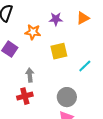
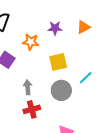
red cross: (25, 96) -> (32, 109), moved
gray circle: (67, 97) -> (61, 90), moved

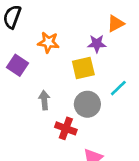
purple star: (55, 28) -> (97, 44), moved
red cross: (32, 109) -> (66, 128), moved, turned 35

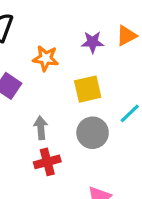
purple star: (97, 44) -> (93, 42), moved
red cross: (66, 128) -> (47, 162), moved, turned -35

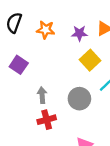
orange star: (46, 58) -> (46, 30), moved
yellow square: (88, 89) -> (90, 60), moved, turned -30

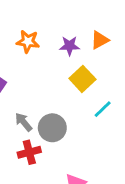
gray arrow: (42, 95) -> (24, 122), turned -35
gray circle: (79, 99) -> (52, 128), moved

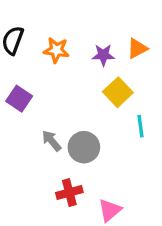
cyan line: (103, 109) -> (141, 126), turned -54
red cross: (29, 152) -> (69, 192), moved

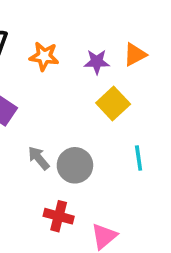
cyan line: (141, 126) -> (139, 158), moved
red cross: (69, 192) -> (59, 216), turned 30

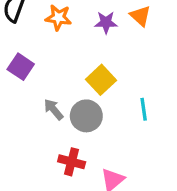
orange triangle: (135, 55) -> (140, 16), turned -50
yellow square: (113, 104) -> (101, 80), moved

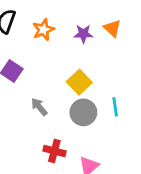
orange star: (58, 18) -> (43, 30), turned -30
gray circle: (86, 116) -> (83, 112), moved

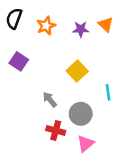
gray arrow: (39, 107) -> (50, 100), moved
gray circle: (83, 112) -> (81, 114), moved

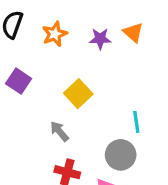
yellow square: (77, 71) -> (78, 94), moved
gray circle: (81, 114) -> (121, 155), moved

